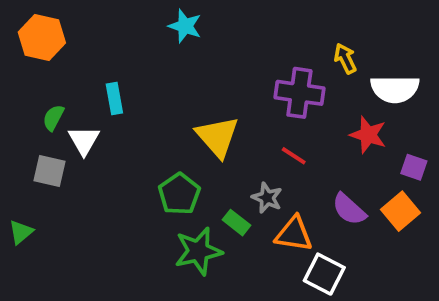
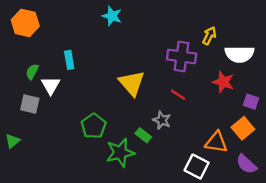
yellow arrow: (345, 58) -> (209, 36), turned 54
green pentagon: (179, 194) -> (94, 126), moved
purple semicircle: (349, 209) -> (246, 164), moved
orange triangle: (294, 234) -> (216, 142), moved

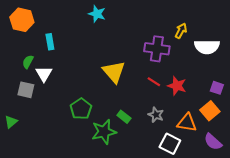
cyan rectangle: (69, 60) -> (50, 42), moved
red star: (223, 82) -> (177, 86), moved
gray star: (162, 120) -> (156, 115), moved

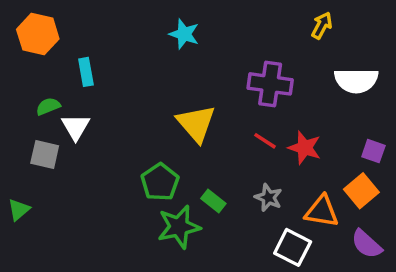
cyan star: (97, 14) -> (184, 34), moved
yellow arrow: (181, 31) -> (322, 25), moved
green semicircle: (28, 62) -> (48, 106), turned 40
green pentagon: (81, 109) -> (160, 182), moved

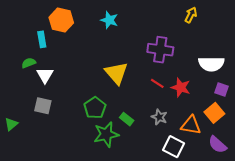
orange hexagon: (38, 34) -> (61, 20), moved
cyan rectangle: (86, 72) -> (42, 39), moved
white semicircle: (356, 81) -> (211, 64), moved
gray square: (45, 155) -> (43, 106), moved

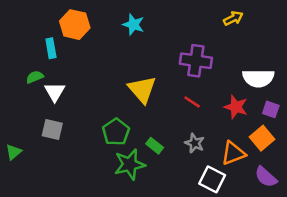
yellow arrow: (191, 15) -> (233, 18), turned 35
red star: (181, 87) -> (236, 107), moved
orange triangle: (191, 125) -> (233, 153), turned -30

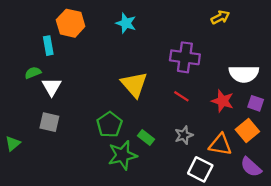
gray star: (195, 143) -> (184, 135), turned 30
orange triangle: (233, 153) -> (220, 145), turned 30

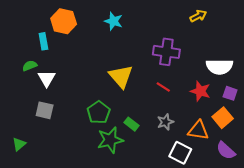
green triangle: (13, 143) -> (19, 144), moved

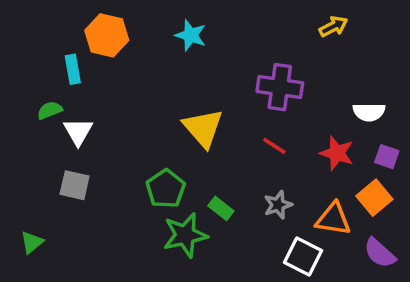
white semicircle: (219, 67) -> (369, 112), size x0.7

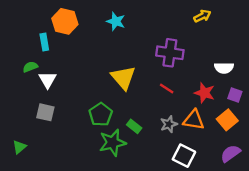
orange triangle: (333, 219) -> (194, 120), moved
purple semicircle: (380, 253) -> (230, 153), turned 102

